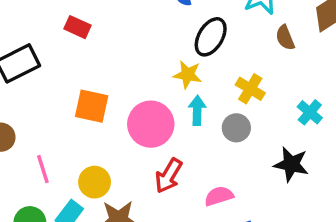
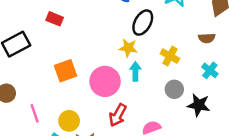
brown semicircle: (285, 38) -> (207, 38), moved, turned -70
orange square: (92, 106) -> (66, 71), turned -30
gray circle: (236, 128) -> (174, 89), moved

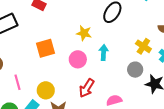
yellow star: (128, 48) -> (84, 33), moved
yellow cross: (170, 56) -> (143, 46), moved
pink circle: (105, 81) -> (78, 59), size x0.7

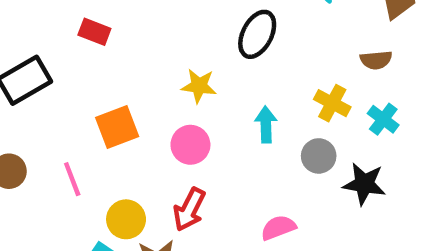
cyan arrow: (104, 53) -> (266, 125), moved
pink line: (17, 82) -> (72, 179), moved
red arrow: (87, 88) -> (189, 209), moved

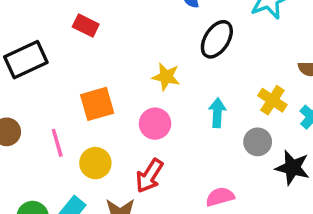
yellow circle: (126, 219) -> (95, 163), moved

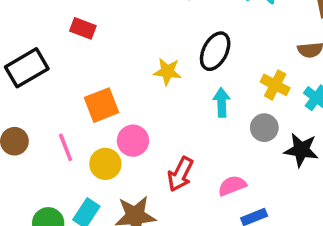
black ellipse: (217, 39) -> (215, 51), moved
pink circle: (155, 124) -> (133, 141), moved
red arrow: (149, 176) -> (180, 174), moved

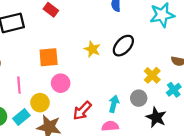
cyan arrow: (222, 102) -> (114, 104), moved
pink line: (66, 147) -> (19, 85), moved
yellow circle: (105, 164) -> (40, 103), moved

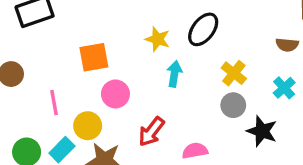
yellow cross: (152, 75) -> (234, 73), moved
cyan arrow: (114, 104) -> (174, 74), moved

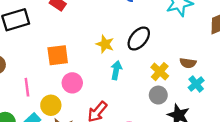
brown semicircle: (287, 45) -> (188, 63), moved

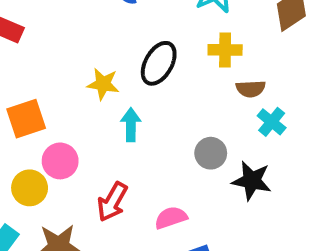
yellow cross: (160, 72) -> (225, 50), moved, turned -30
yellow circle: (51, 105) -> (30, 188), moved

